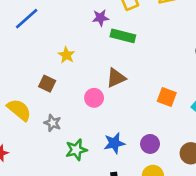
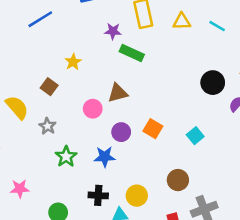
orange square: (167, 97) -> (153, 129), moved
purple circle: (150, 144) -> (121, 132), moved
green star: (76, 150) -> (66, 157), turned -30

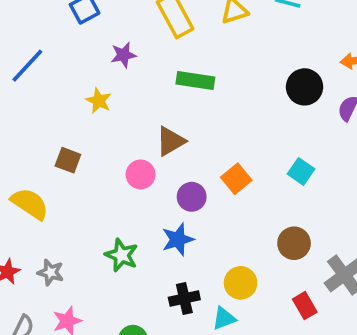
purple star: (113, 31) -> (123, 55), moved
green rectangle: (132, 53) -> (195, 80), moved
yellow star: (73, 62) -> (99, 101), moved
gray star: (48, 126) -> (51, 272), moved
orange square: (153, 129) -> (236, 179), turned 36

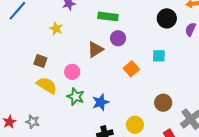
cyan square: (301, 171) -> (159, 56), moved, turned -32
pink circle: (141, 174) -> (72, 72), moved
purple circle: (192, 197) -> (118, 38), moved
yellow semicircle: (30, 204) -> (47, 85), moved
green star: (122, 255) -> (76, 97), moved

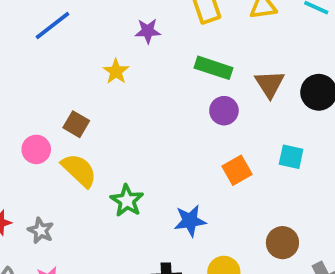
brown triangle: (95, 49) -> (270, 84), moved, turned -42
pink circle: (72, 72) -> (36, 149), moved
blue star: (101, 102) -> (190, 221), moved

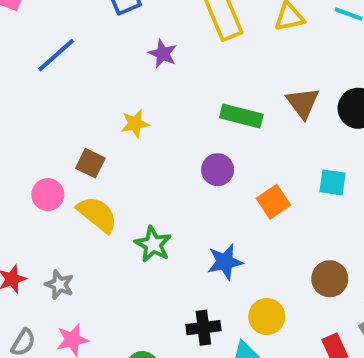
purple star: (148, 31) -> (163, 54), turned 30
green rectangle: (214, 68) -> (241, 116), moved
yellow star: (116, 71) -> (135, 124), moved, turned 30
purple circle: (224, 111) -> (218, 170), moved

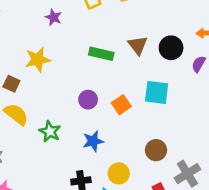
yellow star: (135, 124) -> (38, 60), size x1.5
purple circle: (218, 170) -> (88, 100), moved
cyan square: (333, 182) -> (157, 92), size x1.5

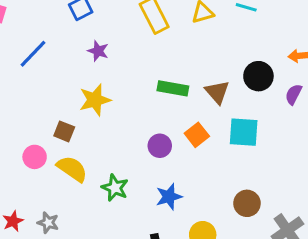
purple star: (53, 17) -> (98, 51), moved
brown triangle: (138, 45) -> (217, 92), moved
orange square: (121, 105) -> (197, 135), moved

